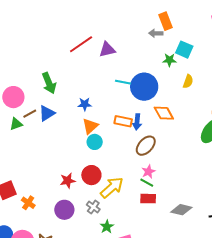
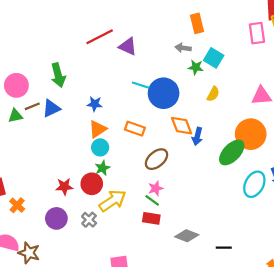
gray arrow: (156, 33) -> (183, 48), moved
purple triangle: (107, 50) -> (128, 46), turned 30
blue arrow: (137, 122) -> (197, 136), moved
green star: (107, 227) -> (102, 168), moved

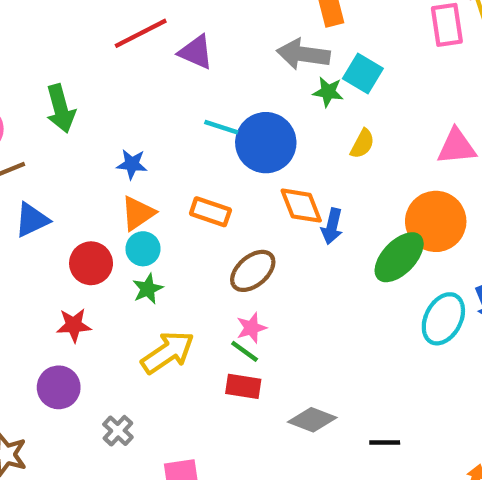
gray arrow: (183, 48) -> (303, 54), size x1.6
blue triangle: (51, 108) -> (32, 220), moved
red circle: (92, 184) -> (91, 263), moved
gray cross: (89, 220) -> (118, 431), moved

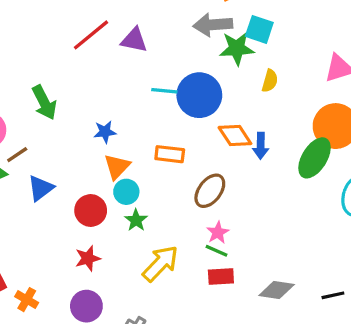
green star: (328, 92) -> (237, 48), size x1.5

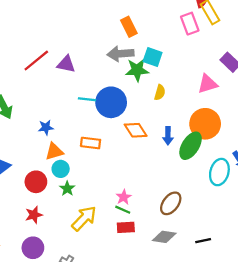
blue arrow: (261, 146) -> (168, 136), moved
orange triangle: (117, 167) -> (54, 151), turned 30
brown ellipse: (210, 191) -> (171, 203), moved

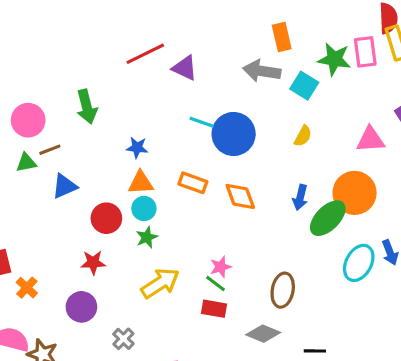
green star: (137, 70) -> (334, 59), moved
orange diamond: (136, 130) -> (240, 196), moved
brown ellipse: (171, 203) -> (283, 290), turned -40

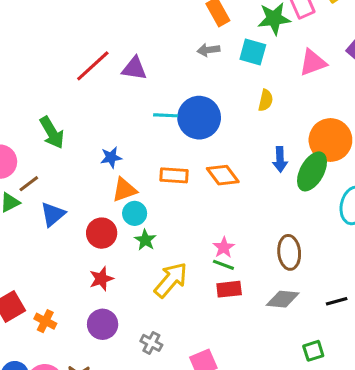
gray arrow: (262, 71) -> (208, 50), size x0.6
pink triangle: (370, 139) -> (313, 63), moved

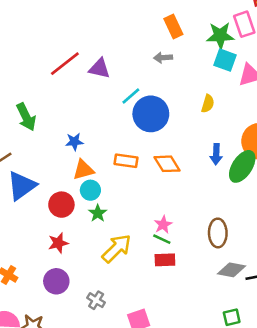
cyan square: (253, 52) -> (225, 60), moved
cyan line: (166, 115) -> (131, 96), moved, turned -48
blue triangle: (53, 214) -> (22, 186), size x1.4
gray diamond: (283, 299) -> (232, 270), moved

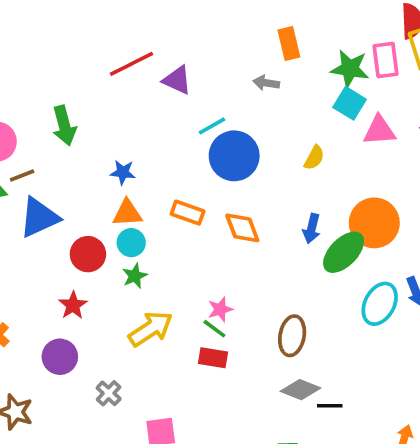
red star: (58, 243) -> (73, 305), turned -30

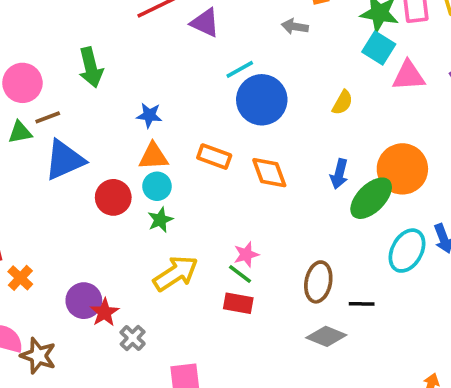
red star: (73, 305) -> (104, 312), moved
black line: (330, 406) -> (362, 304), moved

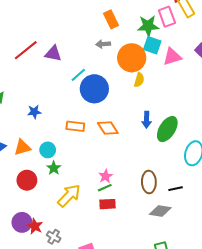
orange triangle: (153, 156) -> (22, 147), moved
orange circle: (402, 169) -> (132, 58), moved
red circle: (113, 197) -> (27, 180), moved
green line: (240, 274) -> (105, 188), turned -48

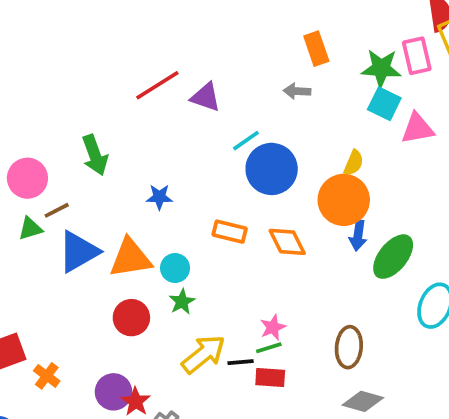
orange circle: (132, 58) -> (344, 200), moved
orange triangle: (22, 147) -> (130, 258), size x1.4
black line: (176, 189) -> (241, 362), moved

